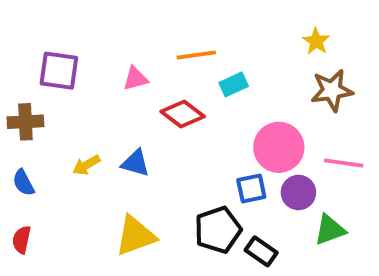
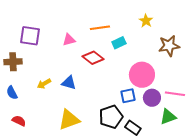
yellow star: (316, 41) -> (146, 21), moved
pink line: (344, 163) -> (175, 94), moved
red semicircle: (22, 240) -> (19, 121), moved, turned 104

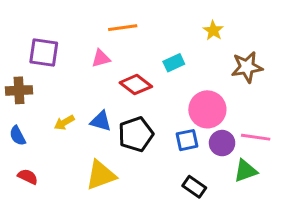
orange line: (100, 28) -> (123, 28), moved
black pentagon: (111, 117) -> (136, 134), moved

